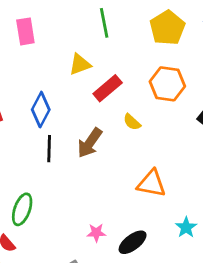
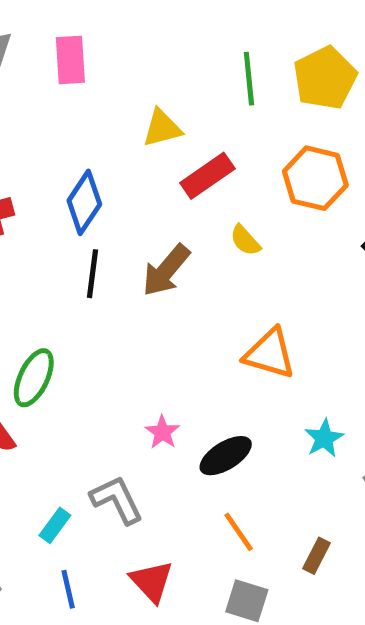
green line: (104, 23) -> (249, 79), moved
pink star: (96, 233) -> (162, 432), turned 30

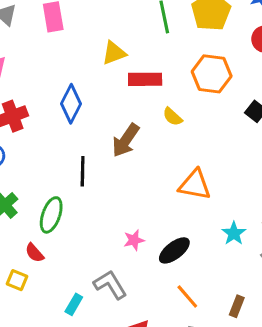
red rectangle: (207, 176) -> (145, 79), turned 40
black line: (92, 274) -> (83, 171), moved
pink star: (162, 432) -> (134, 240), turned 30

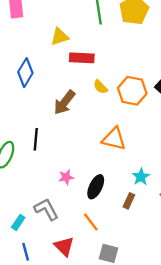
orange hexagon: (212, 74) -> (132, 91), moved
black line: (83, 171) -> (36, 139), moved
black ellipse: (174, 250) -> (96, 187), turned -30
orange line: (187, 297) -> (91, 222), moved
brown rectangle: (237, 306) -> (129, 201), moved

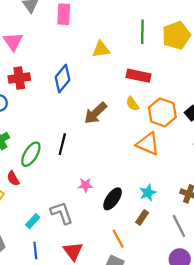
red rectangle: (82, 58) -> (138, 76), moved
orange triangle: (114, 139) -> (148, 144), moved
cyan star: (141, 177) -> (148, 193), moved
orange line: (91, 222) -> (118, 239), moved

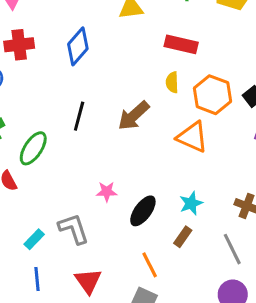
yellow semicircle: (132, 104) -> (172, 82), turned 32
brown arrow: (95, 113) -> (134, 116), moved
black line: (62, 144) -> (79, 116), moved

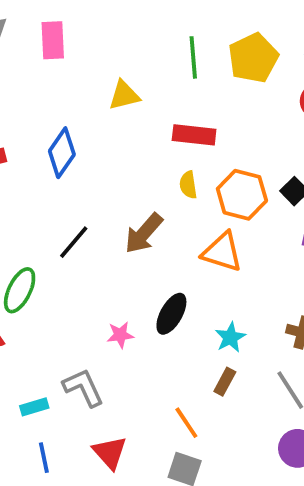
black line: (79, 116) -> (74, 242), turned 32
black ellipse: (143, 211) -> (171, 314), moved
cyan rectangle: (34, 239) -> (34, 407), turned 36

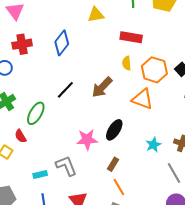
pink star: (120, 335) -> (87, 139), size x1.5
cyan star: (230, 337) -> (153, 145), moved
brown rectangle: (225, 382) -> (113, 164), moved

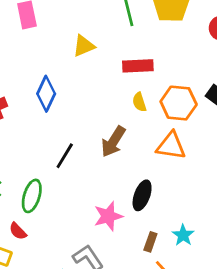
cyan star: (153, 145) -> (183, 235), moved

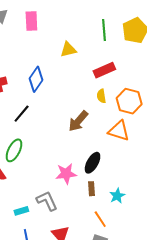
red rectangle: (138, 66) -> (104, 70), turned -30
black line: (65, 156) -> (22, 114), moved
brown rectangle: (150, 242) -> (91, 189), moved, turned -32

